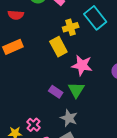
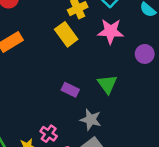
pink star: (82, 65) -> (111, 31), moved
green triangle: (76, 90) -> (107, 84), moved

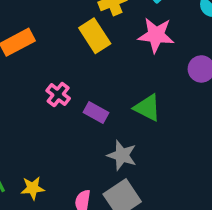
green triangle: (107, 84) -> (147, 108), turned -30
pink cross: (49, 134) -> (58, 94), moved

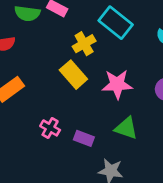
pink star: (156, 35) -> (117, 84), moved

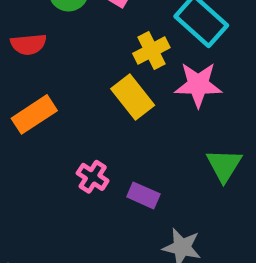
pink star: (117, 84) -> (198, 85), moved
green triangle: (126, 128) -> (224, 165), moved, turned 40

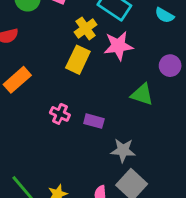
yellow rectangle: (133, 97) -> (78, 60), turned 72
green triangle: (224, 165) -> (142, 94), turned -35

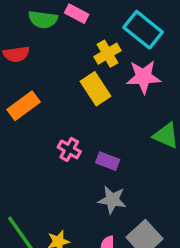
yellow rectangle: (78, 60) -> (96, 89), turned -64
gray star: (123, 150) -> (112, 200), moved

